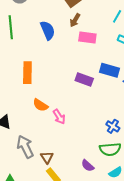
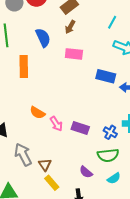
pink rectangle: (87, 38) -> (74, 54), moved
orange rectangle: (27, 73) -> (24, 67), moved
purple rectangle: (84, 79) -> (80, 128), moved

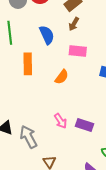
orange semicircle: (37, 113) -> (62, 77), moved, turned -84
gray arrow: (23, 155) -> (28, 137), moved

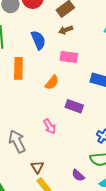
brown arrow: (74, 24) -> (66, 30), turned 40
purple rectangle: (85, 125) -> (74, 106), moved

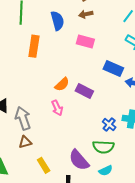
orange semicircle: (52, 82) -> (62, 84), moved
brown triangle: (37, 167) -> (25, 142), moved, turned 40
purple semicircle: (78, 175) -> (79, 160), size x1.6

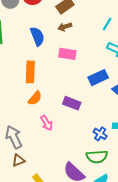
orange rectangle: (34, 46) -> (30, 72), moved
blue rectangle: (113, 68) -> (98, 78), turned -42
orange semicircle: (62, 84) -> (35, 98), moved

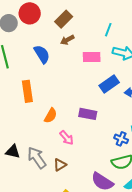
pink rectangle: (67, 54) -> (92, 57), moved
orange rectangle: (30, 72) -> (27, 91), moved
brown triangle: (19, 160) -> (60, 165), moved

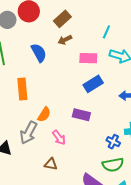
blue rectangle: (109, 84) -> (93, 84), moved
gray arrow: (37, 158) -> (28, 133), moved, turned -120
brown triangle: (60, 165) -> (51, 164), turned 40

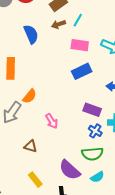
cyan line: (106, 32) -> (78, 20), moved
purple rectangle: (81, 115) -> (92, 110), moved
pink arrow: (59, 137) -> (52, 121), moved

